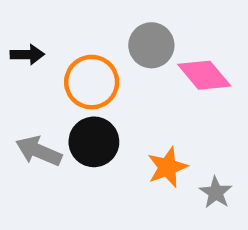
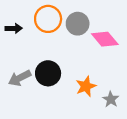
orange circle: (92, 82) -> (48, 19), moved
gray arrow: (39, 151) -> (20, 78), turned -50

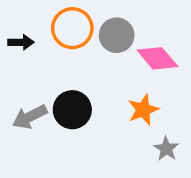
orange star: (86, 86) -> (143, 110), moved

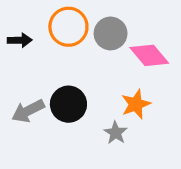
gray star: (166, 149) -> (116, 133), moved

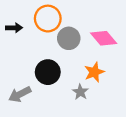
gray circle: (111, 33) -> (69, 38), moved
gray arrow: (28, 111) -> (20, 94), moved

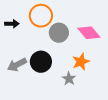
gray arrow: (20, 94) -> (17, 65), moved

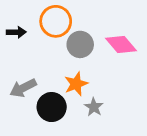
black circle: (41, 62) -> (52, 107), moved
orange star: (81, 62) -> (76, 84), moved

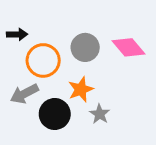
orange circle: (56, 21) -> (43, 60), moved

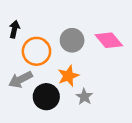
black arrow: (17, 34) -> (14, 29), turned -77

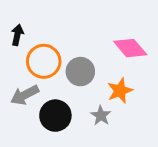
gray circle: (72, 40) -> (80, 72), moved
orange star: (68, 76) -> (120, 91), moved

